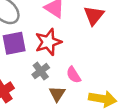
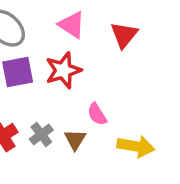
gray cross: (41, 71) -> (41, 134), moved

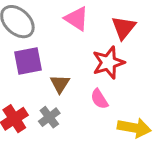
red star: (63, 70) -> (108, 63), moved
brown triangle: (75, 140) -> (60, 84), moved

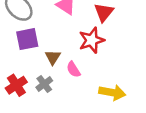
pink semicircle: (99, 99) -> (73, 69), moved

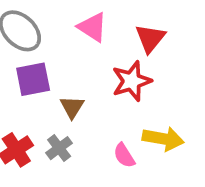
pink semicircle: (73, 69) -> (124, 155), moved
yellow arrow: (112, 93) -> (163, 139), moved

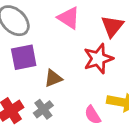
brown triangle: (72, 107) -> (53, 78), turned 36

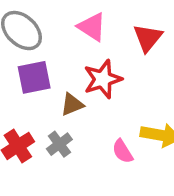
red star: (98, 59) -> (103, 79), moved

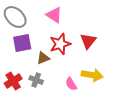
red triangle: (148, 38) -> (88, 41), moved
gray cross: (59, 144) -> (36, 80), turned -32

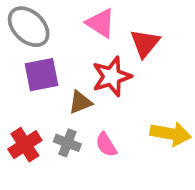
red triangle: (88, 41) -> (145, 43), moved
pink semicircle: (71, 84) -> (106, 145), moved

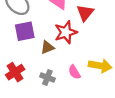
gray cross: (67, 143) -> (47, 78), moved
pink semicircle: (106, 145) -> (74, 72), moved

